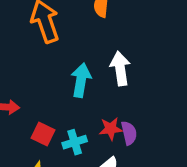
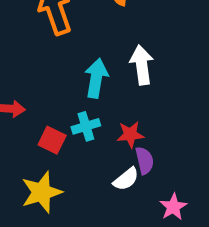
purple semicircle: (129, 133) -> (145, 161), moved
cyan cross: (75, 142) -> (86, 126), moved

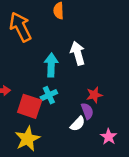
red star: (130, 134) -> (94, 95), moved
red square: (52, 140) -> (30, 106), size x1.5

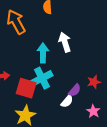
cyan cross: (49, 95) -> (42, 78), size x1.5
red star: (94, 95) -> (94, 82), moved
purple semicircle: (87, 111) -> (75, 90), turned 64

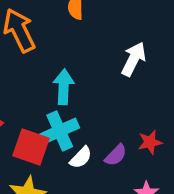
white arrow: (65, 42) -> (134, 59), moved, turned 42
white semicircle: (67, 101) -> (81, 158), moved

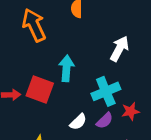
cyan cross: (60, 131) -> (106, 91), moved
red square: (31, 147) -> (40, 89), moved

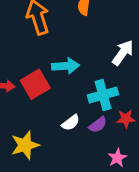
cyan arrow: (66, 68) -> (66, 66), turned 75
red square: (40, 89) -> (35, 84), turned 32

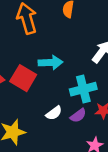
red square: (35, 84) -> (23, 78), turned -30

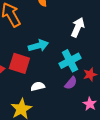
white semicircle: (54, 113) -> (38, 86), moved, turned -144

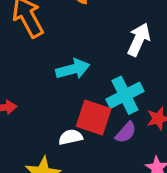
red square: (19, 63) -> (94, 117), moved

